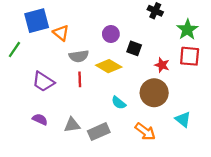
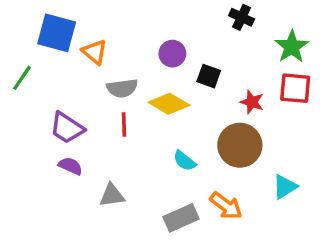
blue square: (37, 21) -> (57, 33), turned 30
purple semicircle: (40, 119) -> (70, 166), moved
cyan triangle: (183, 119) -> (285, 187), turned 49
gray rectangle: (99, 132) -> (181, 218), moved

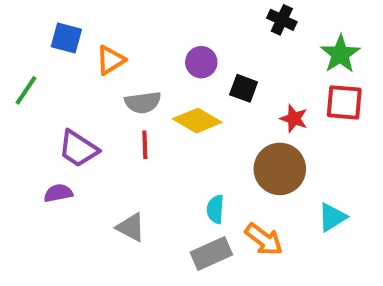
blue square: (57, 33) -> (66, 38), size x0.7
orange triangle: (95, 52) -> (111, 60), turned 48
cyan semicircle: (184, 161) -> (215, 209), moved, turned 55
purple semicircle: (70, 166) -> (58, 193), moved, turned -35
gray triangle: (112, 195) -> (131, 227), turned 36

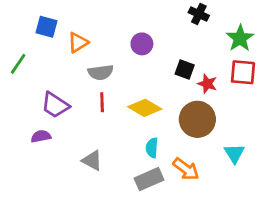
black square: (244, 88) -> (185, 70), moved
yellow diamond: (197, 121) -> (145, 108), moved
cyan triangle: (332, 217) -> (234, 153), turned -30

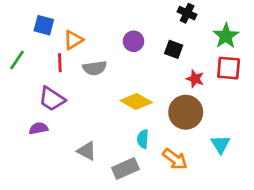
black square: (185, 70) -> (174, 49), moved
red line: (102, 102) -> (60, 63), moved
gray rectangle: (149, 179) -> (125, 168), moved

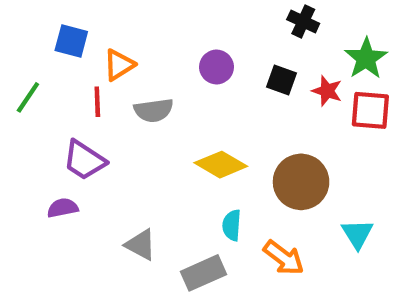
red star: (195, 79) -> (327, 91), moved

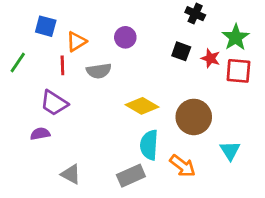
purple circle: (217, 67) -> (125, 37), moved
cyan semicircle: (232, 225) -> (149, 145), size x1.5
gray triangle: (141, 245) -> (71, 174), moved

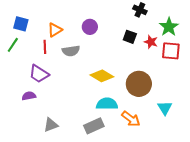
blue square: (46, 26) -> (21, 24), moved
cyan semicircle: (149, 145) -> (107, 104), turned 85
gray triangle: (71, 174) -> (51, 125), turned -49

